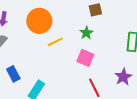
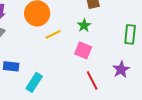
blue rectangle: (13, 74) -> (11, 66), turned -56

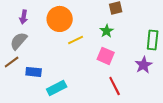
purple star: (121, 69) -> (144, 65), moved
cyan rectangle: (34, 82) -> (57, 88), turned 30

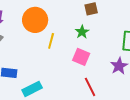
yellow line: (76, 40) -> (51, 41), turned -49

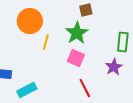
green star: (82, 32) -> (77, 33), size x1.6

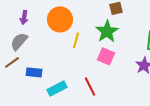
red line: (85, 88) -> (90, 86), moved

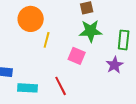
green star: (107, 31) -> (91, 31), moved, turned 30
cyan rectangle: (57, 88) -> (28, 88), turned 30

